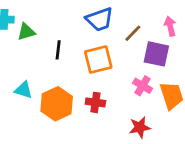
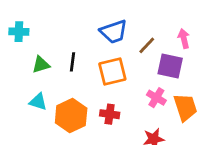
green triangle: (26, 32) -> (41, 65), moved

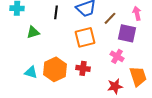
black line: (72, 62) -> (56, 12), moved
cyan triangle: (38, 102) -> (31, 72), moved
orange trapezoid: (185, 107) -> (138, 76), moved

